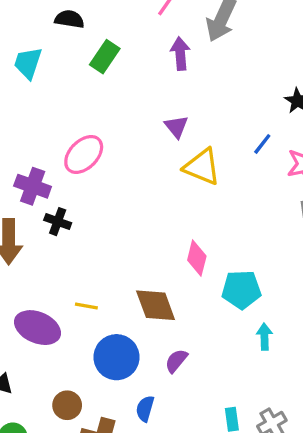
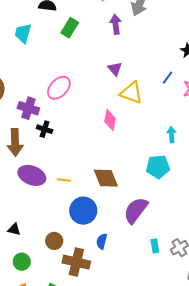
pink diamond: (197, 258) -> (110, 120), moved
purple ellipse: (38, 328) -> (32, 175), moved
cyan arrow: (264, 337) -> (172, 135), moved
purple semicircle: (176, 361) -> (136, 210), moved, size x1.8

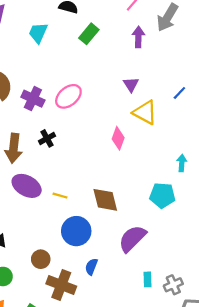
blue line: (168, 78) -> (179, 93), moved
purple cross: (28, 108) -> (33, 99), moved
black cross: (45, 129) -> (47, 138), turned 35

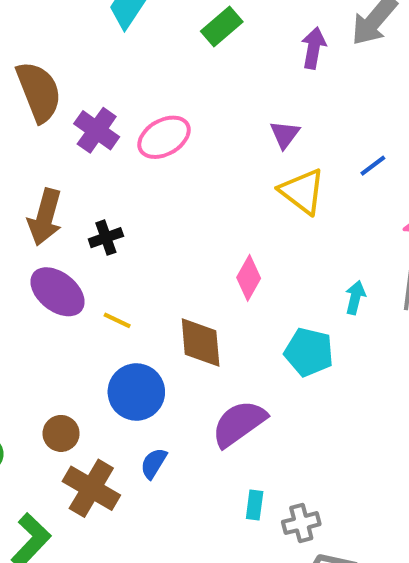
black cross: (47, 138) -> (106, 238), moved
pink diamond: (118, 138) -> (249, 278), moved

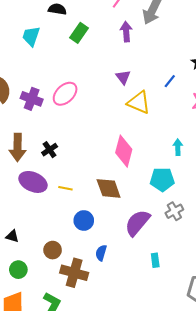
pink diamond: (249, 278) -> (124, 151), size x1.4
blue circle: (136, 392) -> (84, 220), size x0.7
gray cross: (301, 523) -> (174, 211), moved

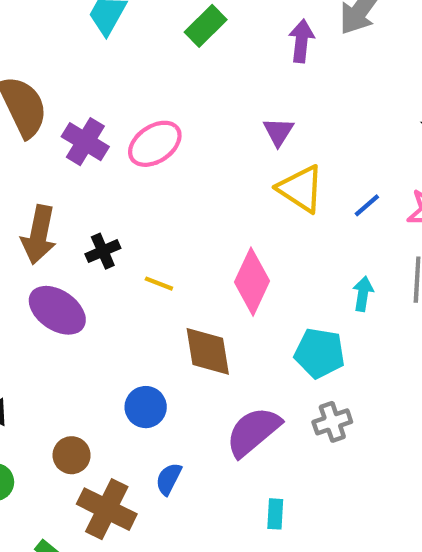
blue line: (170, 81) -> (367, 205), moved
yellow line: (65, 188) -> (159, 284), moved

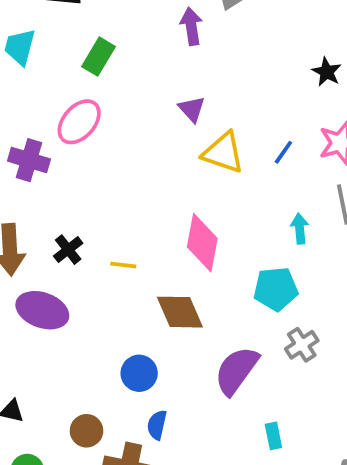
green rectangle: (206, 26) -> (99, 57), moved
pink ellipse: (155, 144) -> (79, 122), moved
blue semicircle: (169, 479) -> (157, 425), moved

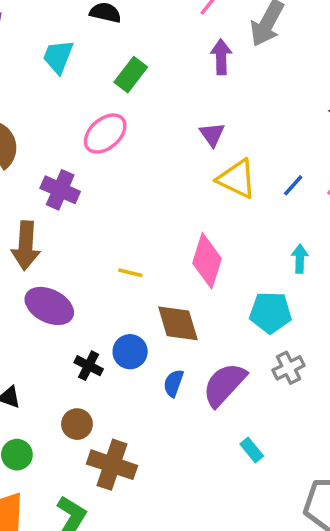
purple cross: (29, 160) -> (60, 190), moved
black cross: (68, 250) -> (89, 366), moved, turned -32
blue circle: (139, 373) -> (130, 352), moved
blue semicircle: (157, 425) -> (173, 383), moved
cyan rectangle: (273, 436) -> (252, 450), turned -35

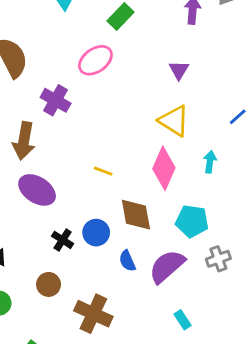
yellow triangle: (237, 179) -> (174, 121), moved
cyan arrow: (300, 259) -> (210, 162), moved
cyan pentagon: (270, 312) -> (192, 221), moved
blue semicircle: (173, 383) -> (127, 261), turned -50
brown cross: (112, 465) -> (93, 314), moved

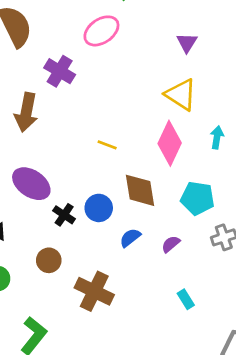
purple ellipse: (37, 190) -> (31, 184), moved
blue semicircle: (127, 261) -> (130, 238), turned 75
purple semicircle: (167, 266) -> (171, 244), size x0.5

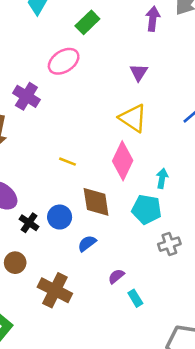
cyan arrow: (217, 137) -> (162, 178), moved
purple semicircle: (171, 244) -> (116, 276), moved

